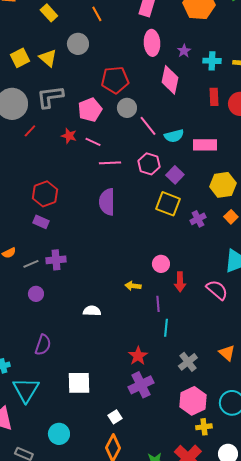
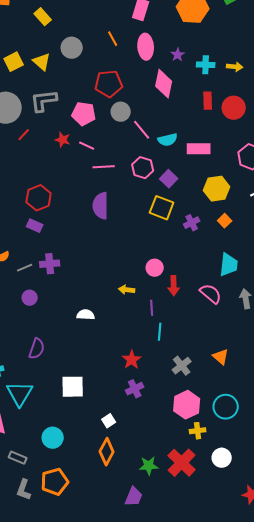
orange line: (97, 14) -> (113, 39), moved
pink pentagon: (90, 110) -> (84, 114), turned 30
purple cross: (141, 385) -> (135, 389), size x0.7

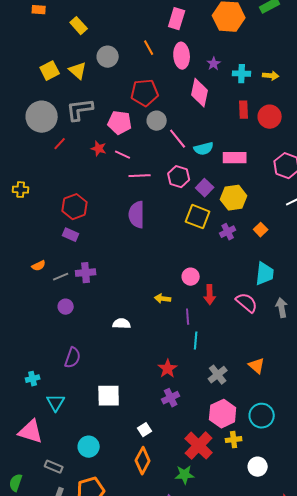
yellow hexagon: (217, 189) -> (234, 198), moved
cyan triangle: (20, 394) -> (56, 403), size x0.7
red cross: (182, 463) -> (199, 446), moved

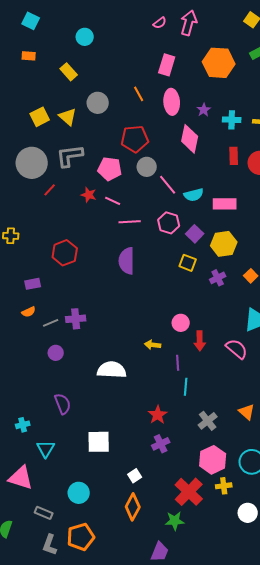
yellow square: (198, 217) -> (188, 263), size x0.7
purple rectangle: (71, 235) -> (33, 284), moved, turned -35
white semicircle: (122, 324) -> (112, 370), size x1.6
purple semicircle: (73, 358) -> (63, 404), turned -40

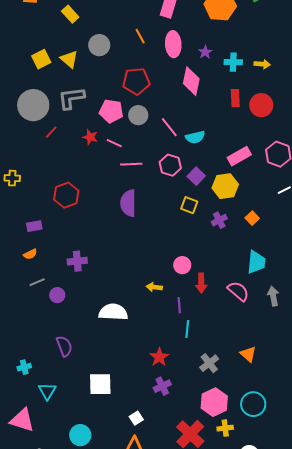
gray circle: (147, 167) -> (138, 115), moved
pink rectangle: (225, 204) -> (239, 156), moved, turned -30
gray line: (51, 323) -> (37, 282), moved

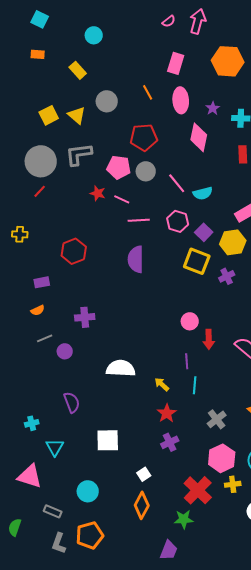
red line: (51, 132) -> (40, 191), moved
yellow square: (189, 205) -> (197, 261), size x1.5
yellow arrow: (154, 287) -> (162, 384), moved, turned 35

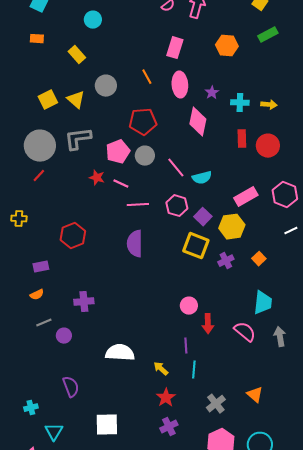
orange hexagon: (228, 61) -> (227, 46), size x0.7
pink pentagon: (119, 167) -> (118, 152), turned -30

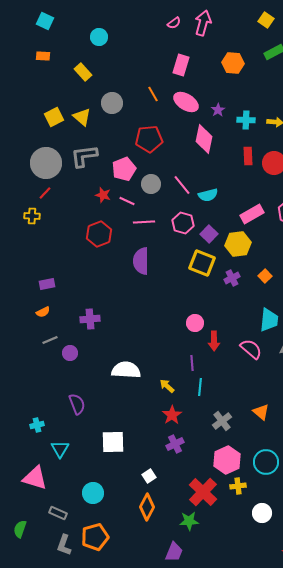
pink ellipse: (180, 85) -> (186, 102), turned -55
gray circle: (145, 156) -> (151, 184), moved
yellow cross: (19, 219) -> (32, 216), moved
red hexagon: (73, 236) -> (99, 234), moved

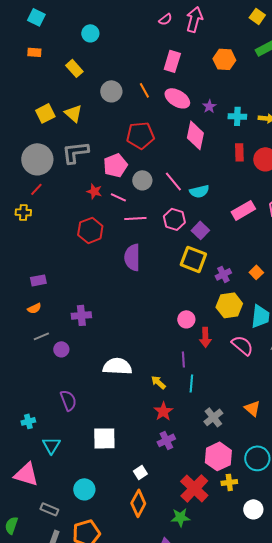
gray circle: (112, 103) -> (111, 91), moved
yellow hexagon: (238, 244) -> (229, 305), moved

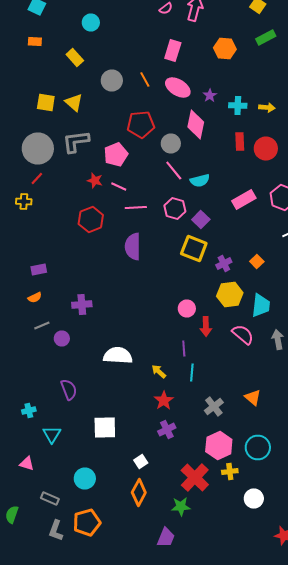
yellow square: (45, 113) -> (46, 102), turned 36
gray circle: (142, 180) -> (171, 144), moved
pink triangle: (26, 474) -> (27, 464), size x0.6

